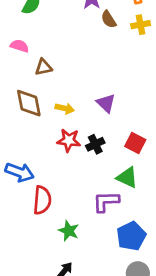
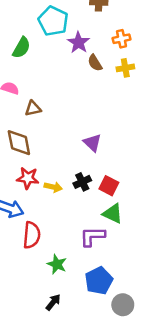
yellow arrow: (65, 108) -> (53, 187), moved
red star: (69, 140) -> (28, 178), moved
red square: (135, 143) -> (109, 186), moved
blue pentagon: (131, 236) -> (99, 281), moved

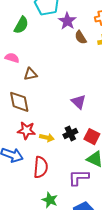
red semicircle: (32, 235) -> (41, 167), moved

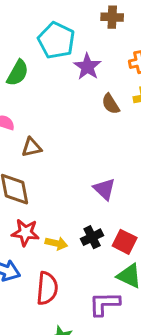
brown semicircle: (81, 37) -> (111, 104), moved

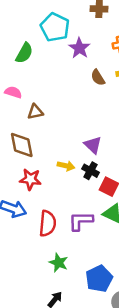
black cross: (92, 237) -> (90, 171), moved, turned -35
yellow arrow: (56, 243) -> (66, 166), moved
purple L-shape: (104, 304) -> (81, 221), moved

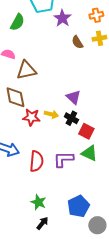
brown triangle: (35, 112) -> (26, 70), size x1.5
red star: (30, 179) -> (31, 117), moved
green star: (59, 263) -> (38, 202), moved

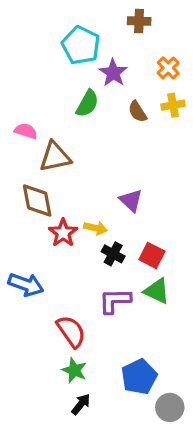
orange cross: (96, 15) -> (168, 68), turned -32
green semicircle: (17, 22) -> (87, 103), moved
red star: (31, 117) -> (63, 233), turned 30
black cross: (71, 118) -> (113, 254), moved
red semicircle: (36, 161) -> (71, 331), moved, turned -40

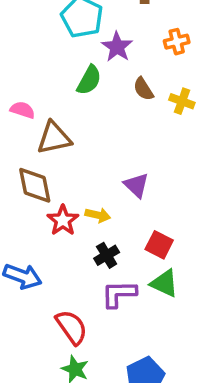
orange cross: (168, 68) -> (177, 42), turned 30
yellow cross: (173, 105) -> (182, 101), moved, turned 30
black cross: (113, 254) -> (107, 255), moved, turned 30

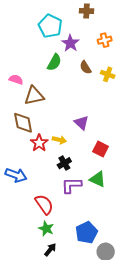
red square: (159, 245) -> (101, 149), moved

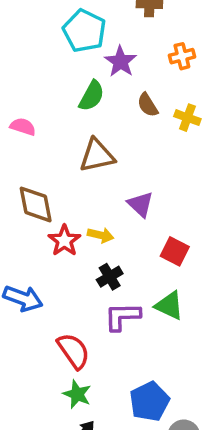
brown triangle: (34, 96) -> (97, 156), moved

